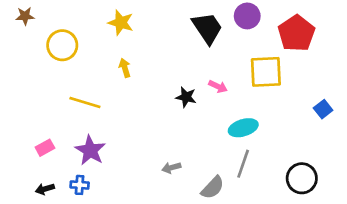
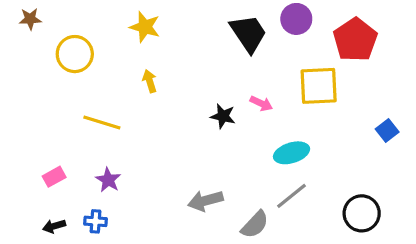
purple star: (90, 150) -> (108, 180), size x0.7
gray line: (243, 164) -> (292, 196), turned 32
gray arrow: (171, 168) -> (205, 201), size x1.5

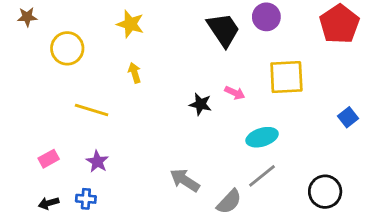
red pentagon: (355, 40) -> (339, 24), moved
gray arrow: (205, 201) -> (185, 180), turned 48

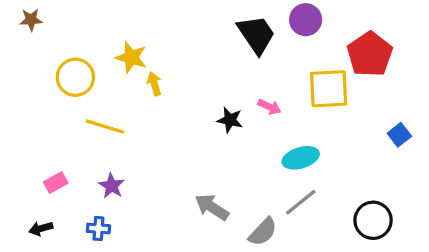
yellow star: (130, 24) -> (131, 57), moved
red pentagon: (339, 24) -> (370, 54), moved
yellow circle: (67, 48) -> (75, 77), moved
black arrow: (49, 203) -> (41, 229), moved

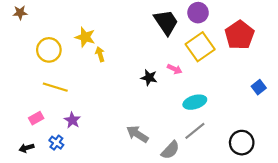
yellow square: (329, 89) -> (200, 47), moved, turned -32
yellow line: (105, 127) -> (55, 87), moved
blue cross: (98, 229) -> (56, 143), moved, turned 32

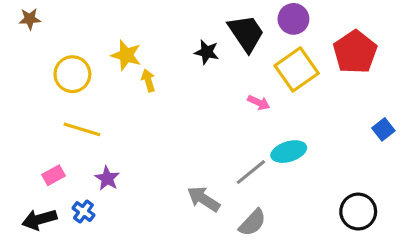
black star: (149, 78) -> (207, 52), moved
gray line: (195, 131) -> (251, 172), moved
black arrow: (27, 148) -> (39, 219), size x1.5

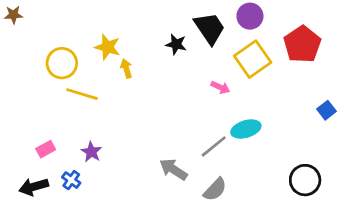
brown star: (30, 19) -> (13, 15), moved
yellow line: (82, 129) -> (82, 94), moved

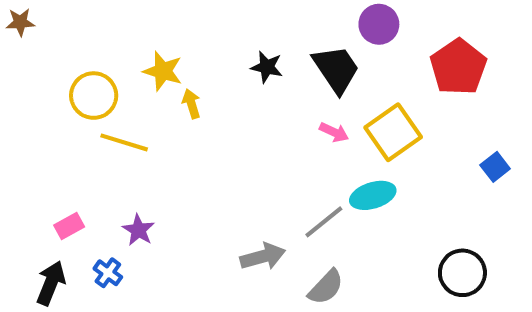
black trapezoid: (210, 28) -> (336, 69), moved
yellow square: (253, 59) -> (393, 132), moved
gray arrow: (173, 169) -> (263, 257), turned 132
black arrow: (34, 187) -> (51, 283), turned 128

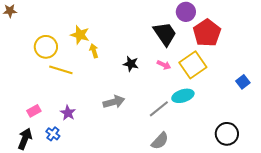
black star: (267, 67) -> (131, 64), moved
red pentagon: (458, 67) -> (207, 33), moved
gray arrow: (263, 257) -> (114, 102), moved

